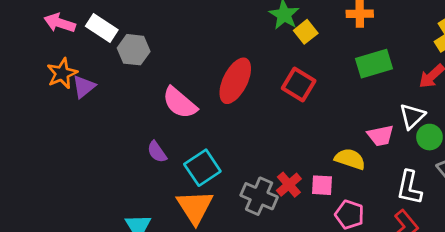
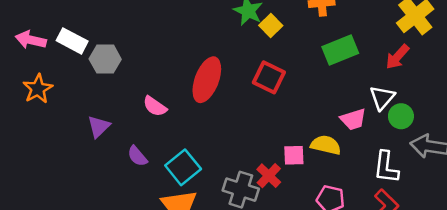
purple triangle: (84, 87) -> (99, 127), moved
pink semicircle: (180, 103) -> (155, 106), size x0.7
pink square: (322, 185) -> (294, 155), moved

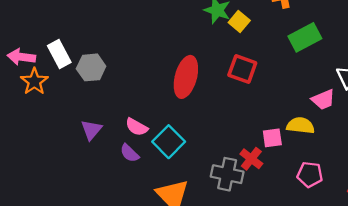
white rectangle: (72, 41) -> (59, 54), turned 40
orange star: (38, 89) -> (34, 81), moved
pink semicircle: (155, 106) -> (137, 127), moved
cyan square: (183, 167) -> (169, 142), moved

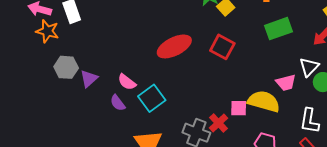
gray hexagon: (91, 67) -> (66, 67), moved
red ellipse: (186, 77) -> (174, 46), turned 40
orange star: (34, 81) -> (47, 31), turned -30
yellow semicircle: (301, 126) -> (264, 101), size x1.4

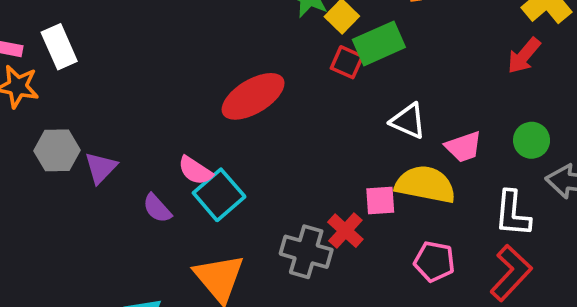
green rectangle: (278, 29) -> (379, 43), moved
red square: (222, 47) -> (347, 62), moved, size x0.7
white triangle: (309, 67) -> (408, 121), moved, turned -45
pink semicircle: (127, 82) -> (195, 171), moved

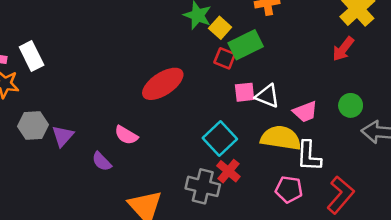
cyan square: (219, 195) -> (220, 138), moved
pink square: (380, 200) -> (245, 92), moved
white L-shape: (512, 214) -> (309, 156), moved

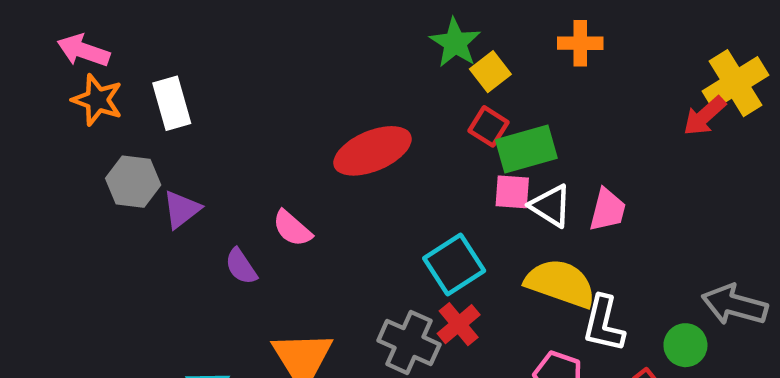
green rectangle: (246, 45) -> (526, 149), moved
red arrow: (343, 49) -> (704, 116), moved
white rectangle: (32, 56) -> (172, 103), moved
green circle: (351, 105) -> (685, 345), moved
pink trapezoid: (305, 112) -> (608, 210), moved, turned -65

